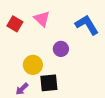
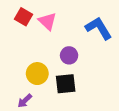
red square: (15, 24) -> (24, 17), moved
black square: (49, 83) -> (66, 84), moved

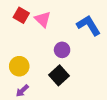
yellow circle: (37, 74) -> (19, 66), moved
black square: (66, 84) -> (59, 75), turned -36

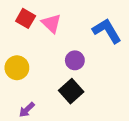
yellow circle: (19, 66) -> (17, 68), moved

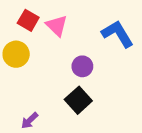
yellow circle: (17, 68) -> (16, 54), moved

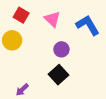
pink triangle: (57, 26) -> (52, 19), moved

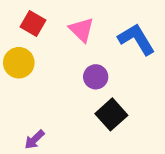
black square: (58, 75) -> (111, 114), moved

